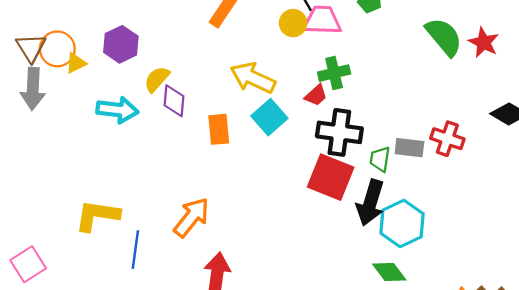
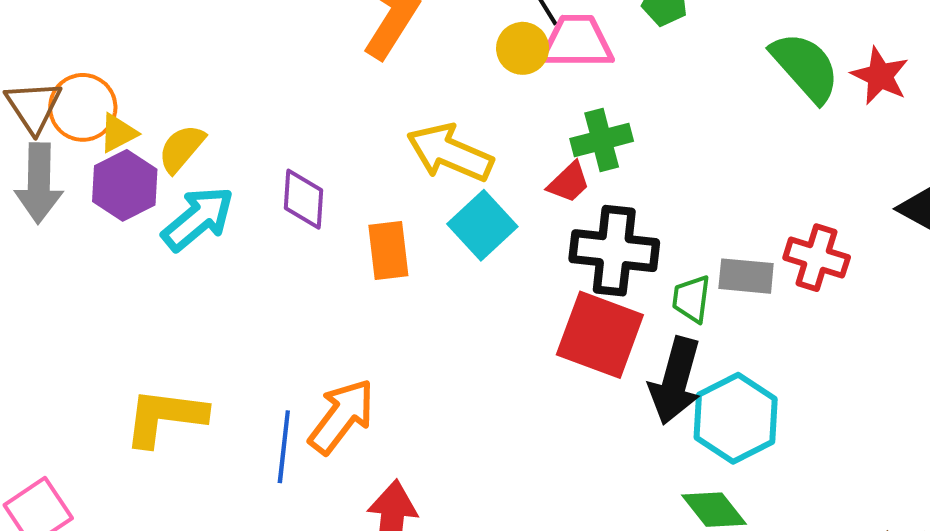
purple hexagon: (121, 44) -> (125, 185), moved
yellow semicircle: (157, 79) -> (181, 148), moved
cyan arrow: (117, 110) -> (198, 219), turned -45
blue line: (135, 250) -> (284, 447), moved

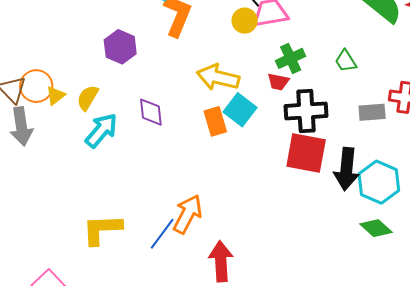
red trapezoid: (569, 182) -> (278, 82), turned 65
purple hexagon: (125, 185) -> (120, 47), moved
orange rectangle: (388, 251) -> (215, 121), moved
green trapezoid: (691, 299) -> (346, 61), moved, turned -30
blue line: (284, 447) -> (162, 234), turned 40

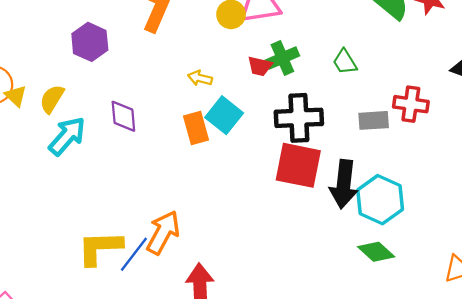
yellow arrow: (218, 77) -> (200, 78), size x0.5
red trapezoid: (278, 82) -> (260, 66), moved
yellow triangle: (55, 96) -> (16, 96), turned -40
yellow L-shape: (102, 229) -> (100, 248), moved

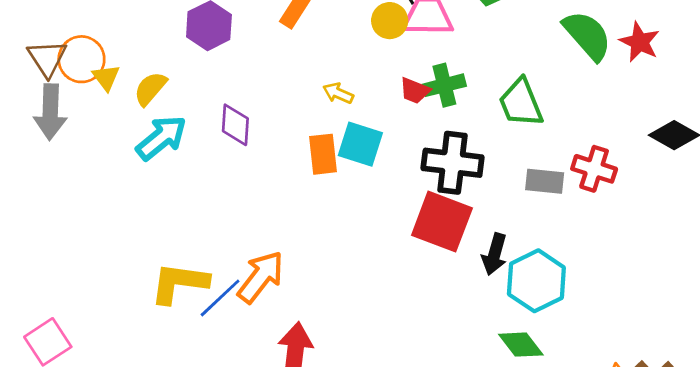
green trapezoid: (345, 62) -> (521, 103), size x1.5
cyan square: (224, 115) -> (360, 144), turned -30
black arrow: (344, 184) -> (495, 254), size x0.7

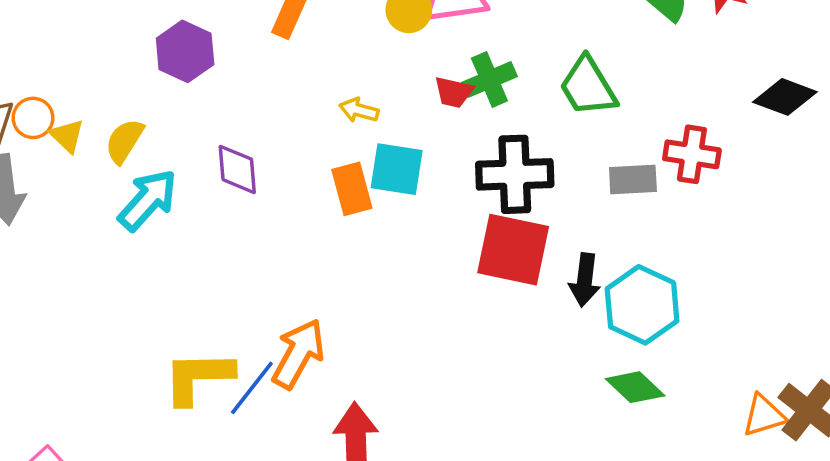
orange circle: (81, 59) -> (33, 118), size x0.7

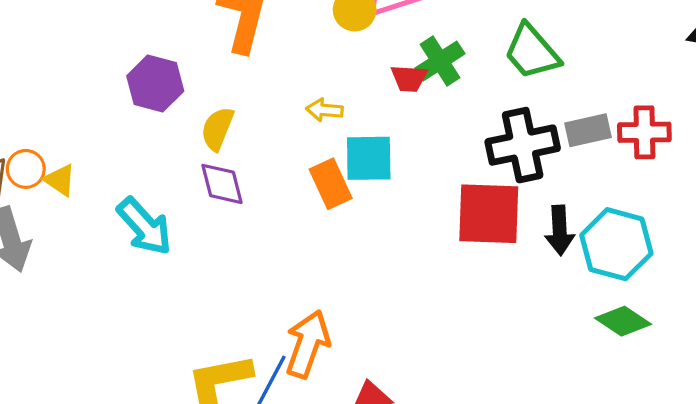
yellow semicircle: (124, 141) -> (217, 129), moved
red cross: (692, 154) -> (644, 132), moved
black cross: (515, 174) -> (523, 145), moved
cyan arrow: (148, 200) -> (144, 226), turned 106

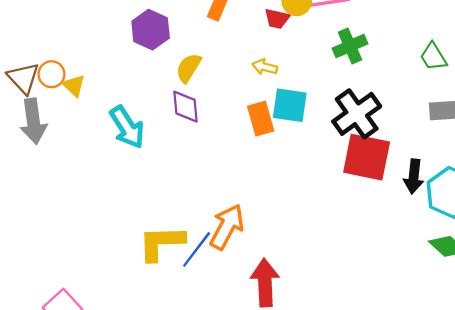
green trapezoid: (532, 52) -> (433, 57), moved, size x0.7
red trapezoid: (409, 78) -> (277, 19), moved
black cross: (523, 145) -> (357, 114), moved, turned -33

